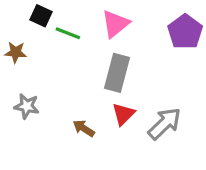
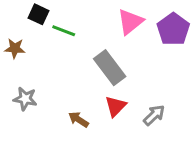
pink triangle: (115, 24) -> (130, 22), moved
gray rectangle: (117, 73) -> (110, 68), turned -52
gray arrow: (165, 124) -> (154, 115), size x0.7

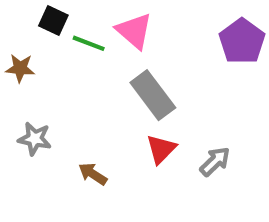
pink triangle: (130, 22) -> (134, 31), moved, turned -40
brown arrow: (78, 120) -> (93, 174), moved

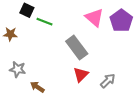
pink triangle: (134, 31) -> (94, 17), moved
brown arrow: (93, 174) -> (37, 87), moved

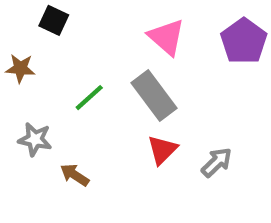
pink triangle: (94, 17) -> (166, 37), moved
green line: (45, 22) -> (89, 98), moved, turned -63

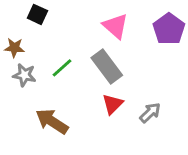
gray star: (35, 139) -> (24, 75), moved
brown arrow: (75, 175) -> (52, 121), size x1.6

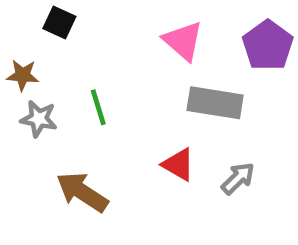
gray rectangle: (107, 66) -> (215, 103), moved, turned -44
green line: (62, 68) -> (98, 107), turned -65
red triangle: (113, 104) -> (178, 165), turned -45

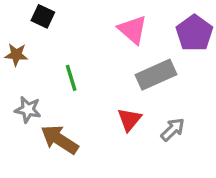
gray rectangle: (215, 103) -> (156, 75), turned -33
gray star: (39, 119) -> (28, 110), moved
red triangle: (178, 165) -> (129, 120), turned 40

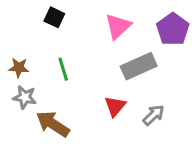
black square: (43, 16) -> (54, 17), moved
pink triangle: (133, 30) -> (118, 26), turned 36
brown star: (16, 55) -> (19, 68), moved

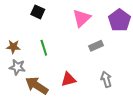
gray rectangle: (139, 66) -> (96, 46), size x0.6
red triangle: (115, 106) -> (68, 79), moved, turned 35
gray arrow: (154, 115) -> (106, 79), turned -63

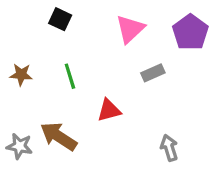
gray star: (17, 67) -> (19, 146), moved
red triangle: (68, 79) -> (109, 110), moved
gray arrow: (106, 79) -> (169, 148), moved

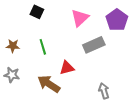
gray rectangle: (153, 73) -> (94, 45), size x1.5
brown arrow: (59, 136) -> (49, 84), moved
gray star: (19, 146) -> (12, 75), moved

